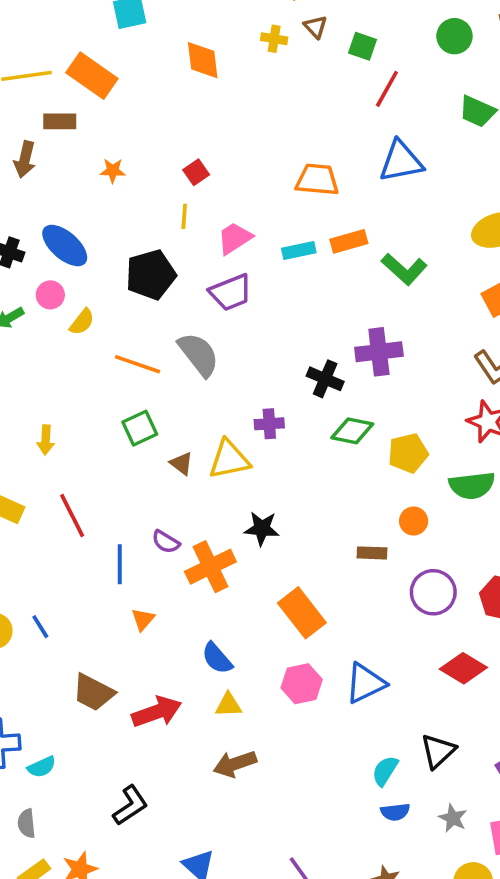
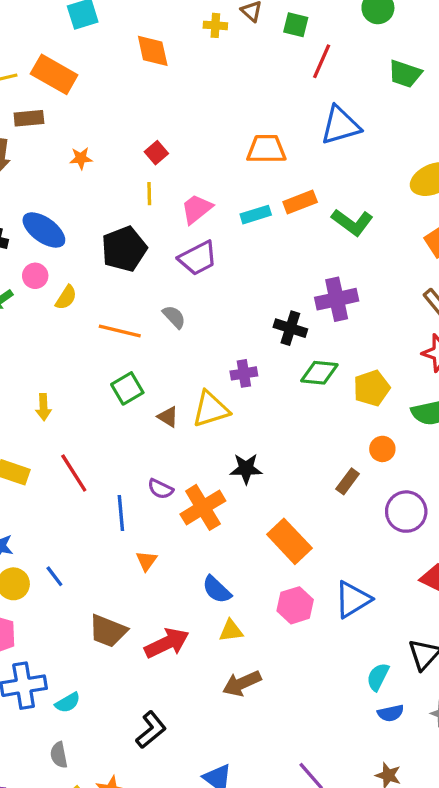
gray semicircle: (199, 354) -> (174, 317), size x0.6
brown rectangle: (372, 553) -> (348, 481), turned -50

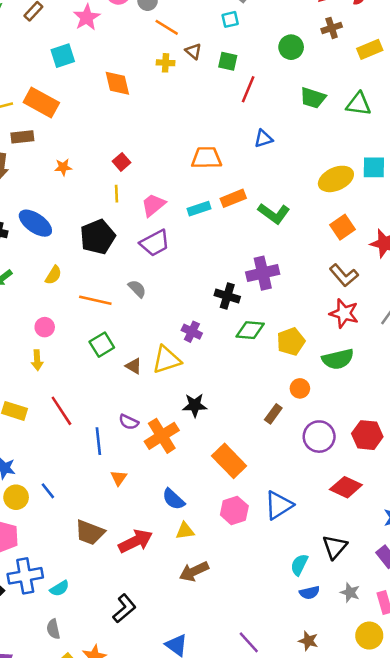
blue triangle: (340, 125) -> (263, 139), size x0.6
pink circle: (35, 276) -> (45, 327), moved
purple cross: (244, 373) -> (192, 332), turned 36

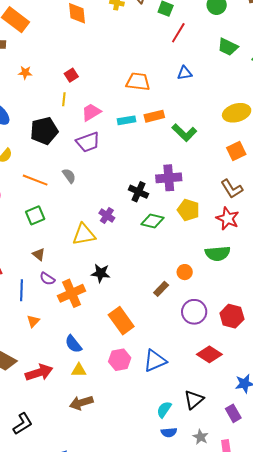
yellow pentagon: (291, 341) -> (188, 210), moved, turned 30
brown triangle: (134, 366) -> (39, 254), moved

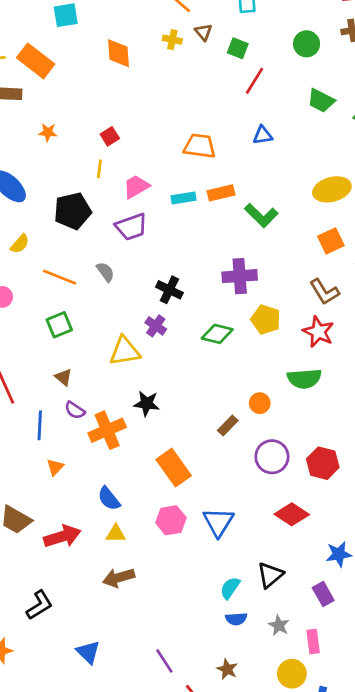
black cross: (138, 192) -> (169, 290), moved
blue triangle: (155, 361) -> (218, 522), turned -35

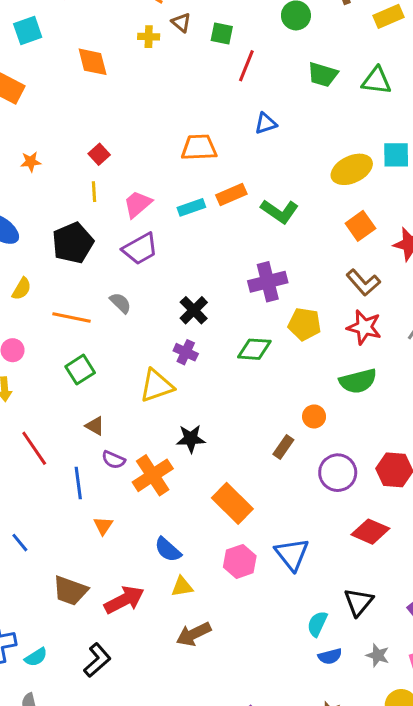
black cross: (169, 290) -> (194, 310), turned 30
black L-shape: (39, 605) -> (97, 660), moved

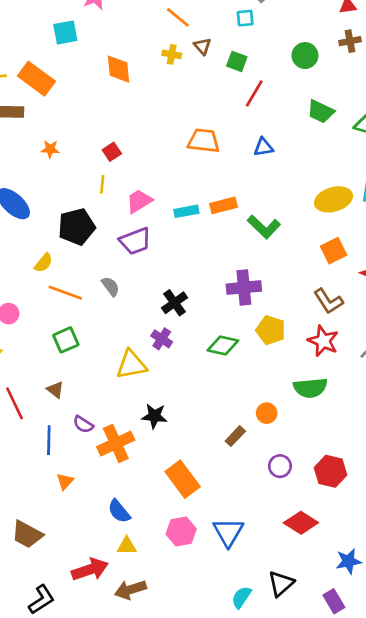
orange trapezoid: (199, 147) -> (204, 141), moved
yellow semicircle: (22, 289) -> (44, 263), moved
brown triangle: (95, 426) -> (55, 390), moved
purple circle: (338, 473) -> (280, 466), size x0.7
red arrow: (124, 600) -> (90, 569), moved

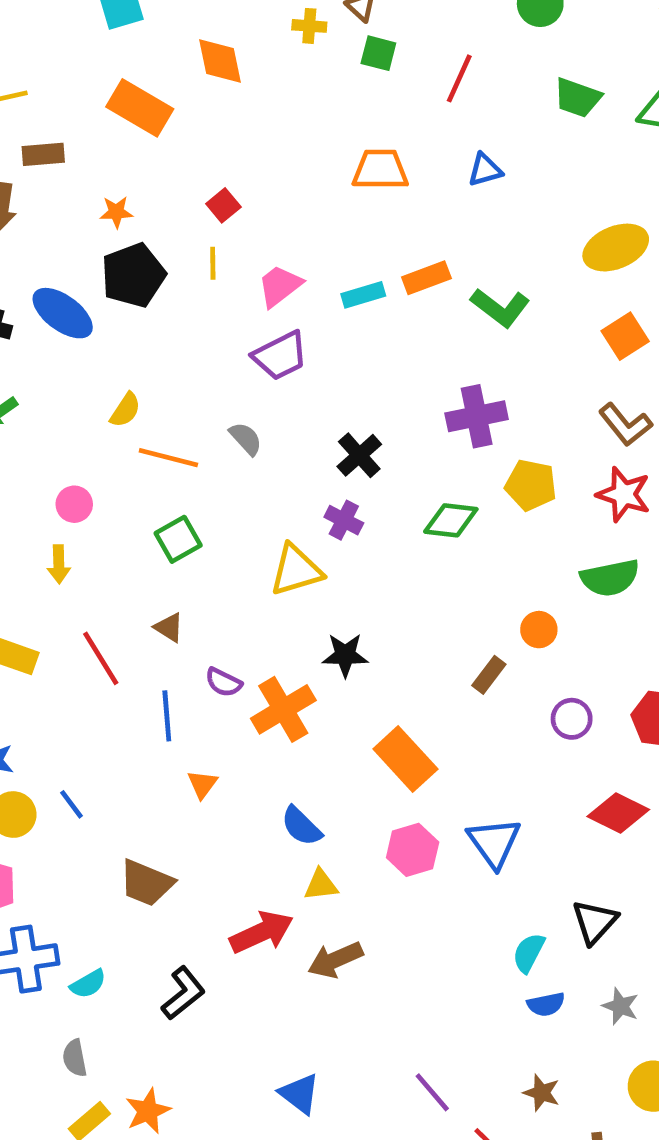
green square: (237, 61) -> (378, 53), moved
orange rectangle: (36, 79) -> (140, 108), moved
black pentagon: (77, 227) -> (133, 275), moved

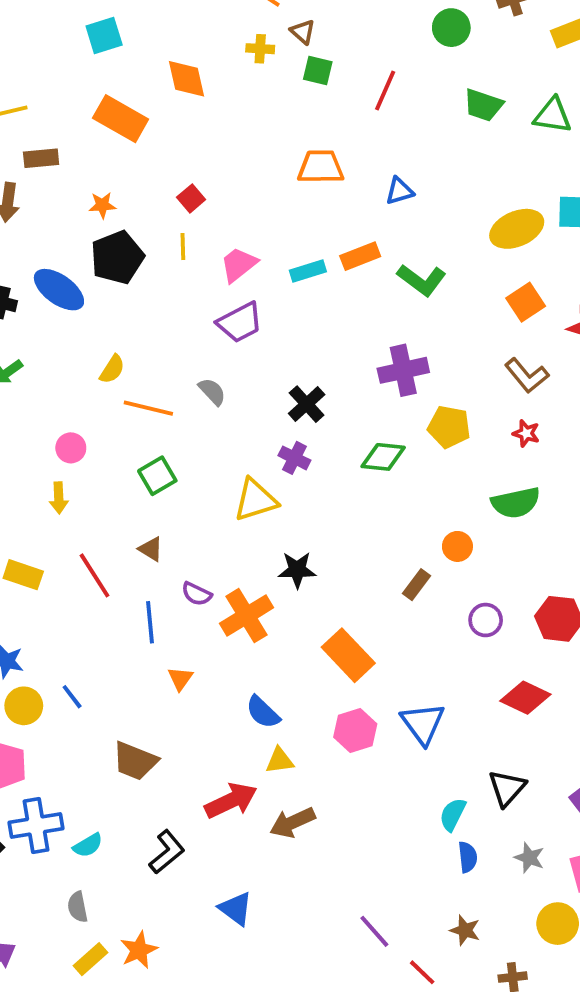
blue triangle: (485, 170) -> (399, 191), moved
red star: (624, 494) -> (526, 433), size x0.6
blue semicircle: (546, 1004) -> (468, 857), turned -84
blue triangle: (300, 1094) -> (236, 909), moved

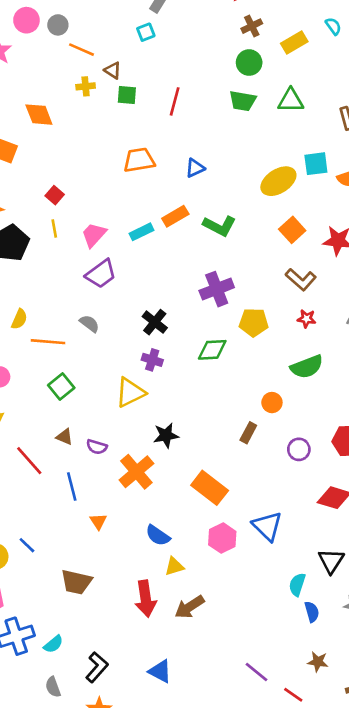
green circle: (451, 28) -> (249, 63), moved
purple semicircle: (197, 594) -> (97, 447), moved
red arrow: (231, 801) -> (146, 599), turned 116
black L-shape: (167, 852) -> (97, 667), moved

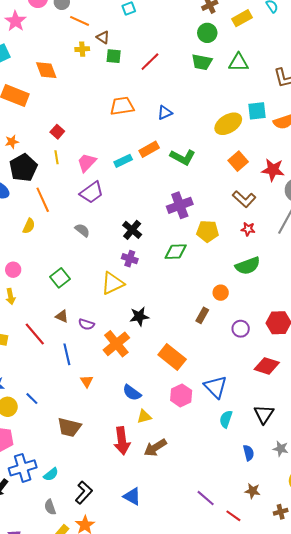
red line: (175, 101) -> (150, 62), turned 30
orange line: (48, 342) -> (43, 200), moved, turned 60
cyan semicircle: (297, 585) -> (226, 419), moved

